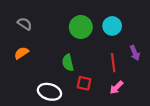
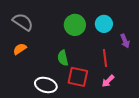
gray semicircle: (25, 24) -> (23, 22), size x1.5
purple arrow: (135, 53) -> (125, 41), moved
red square: (84, 83) -> (78, 77), size x1.5

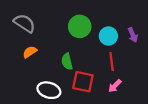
cyan circle: (104, 24) -> (108, 36), moved
purple arrow: (125, 41) -> (133, 35), moved
orange semicircle: (20, 49) -> (30, 52), moved

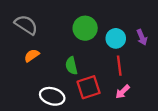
red square: (83, 82) -> (89, 87), turned -30

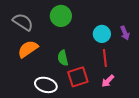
green circle: (85, 28) -> (61, 16), moved
orange semicircle: (32, 55) -> (28, 49), size x1.5

